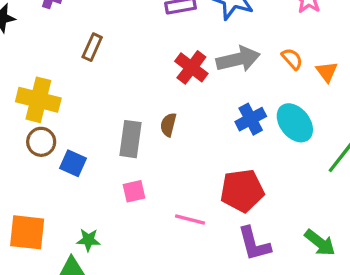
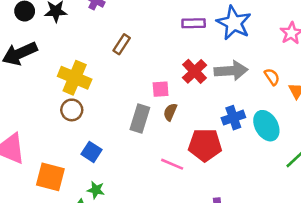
blue square: (73, 163) -> (91, 152), moved
pink square: (134, 191) -> (161, 89), moved
red pentagon: (242, 191) -> (205, 145), moved
pink line: (190, 219) -> (172, 164), moved

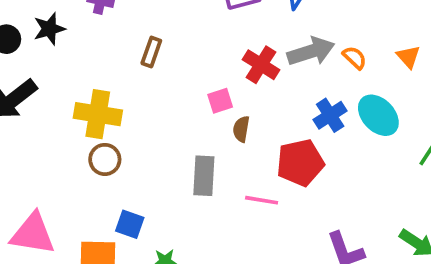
orange semicircle: (272, 77) -> (355, 58), moved
gray rectangle: (140, 118) -> (204, 176), moved
blue square: (91, 152) -> (130, 224), moved

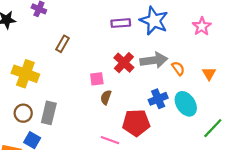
brown circle: (105, 159) -> (23, 113), moved
gray rectangle: (204, 176) -> (49, 113), moved

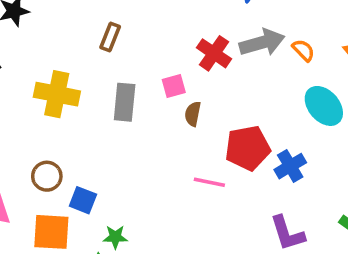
blue cross: (158, 99) -> (290, 166), moved
brown circle: (23, 113) -> (47, 176), moved
gray rectangle: (49, 113) -> (125, 102), moved

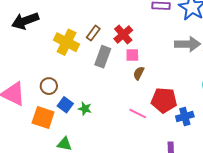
brown rectangle: (110, 37) -> (93, 33), moved
red cross: (214, 53) -> (123, 34), moved
green star: (115, 237) -> (85, 109), moved

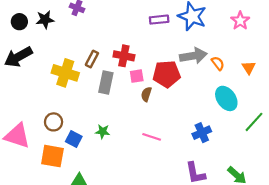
red cross: (123, 34) -> (124, 56), turned -30
red pentagon: (164, 100) -> (167, 74), moved
green star: (85, 109) -> (103, 132), moved

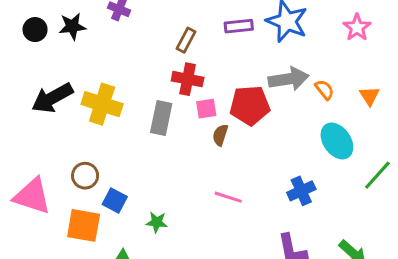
black arrow: (18, 57) -> (52, 98), moved
brown rectangle: (92, 59) -> (186, 40), moved
green star: (103, 132) -> (157, 222), moved

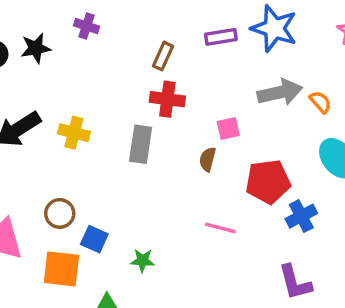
yellow cross: (102, 104) -> (74, 133), size x0.7
red pentagon: (250, 105) -> (268, 182), moved
pink square: (206, 109) -> (228, 128), moved

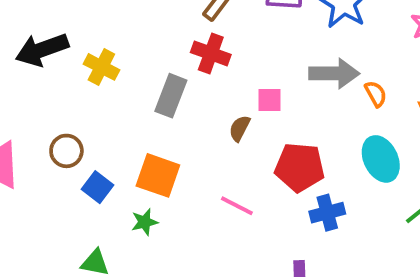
green star: (143, 260) -> (145, 222), turned -30
orange square: (61, 269) -> (158, 175), moved

